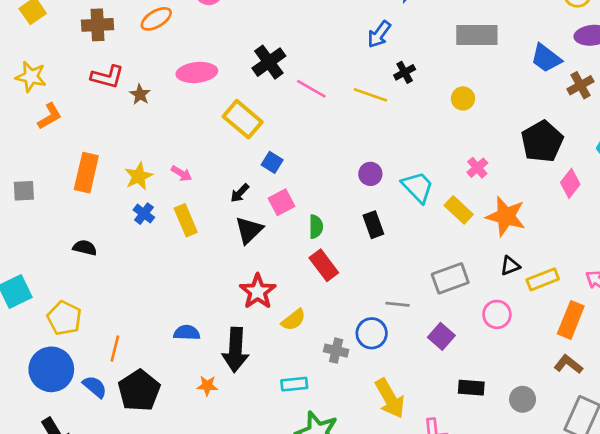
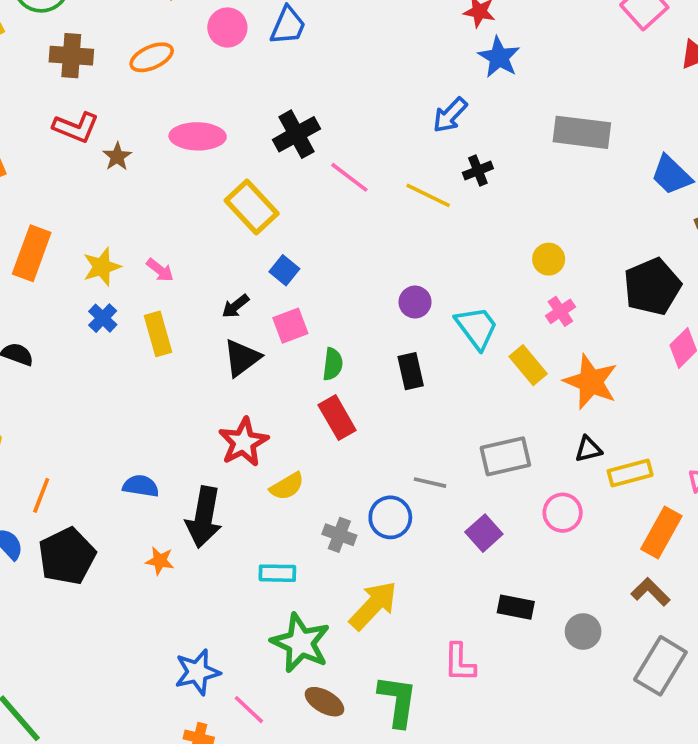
yellow circle: (463, 98) -> (549, 259), moved
yellow arrow: (390, 398) -> (373, 605), moved, turned -114

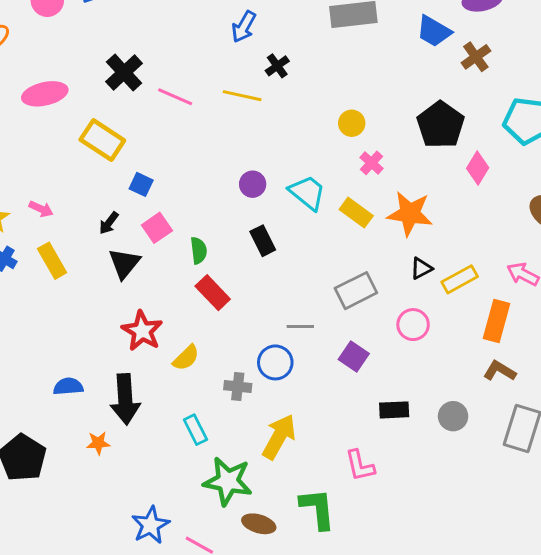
cyan rectangle: (277, 573) -> (195, 430), turned 76

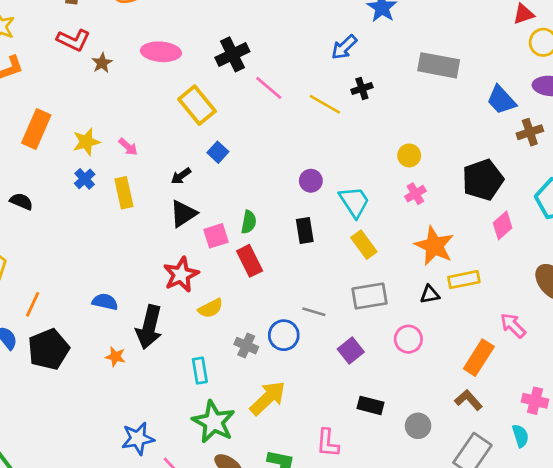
yellow rectangle: (356, 213) -> (364, 245), moved
pink square: (157, 228) -> (216, 236), moved
yellow rectangle: (460, 279) -> (464, 280), moved

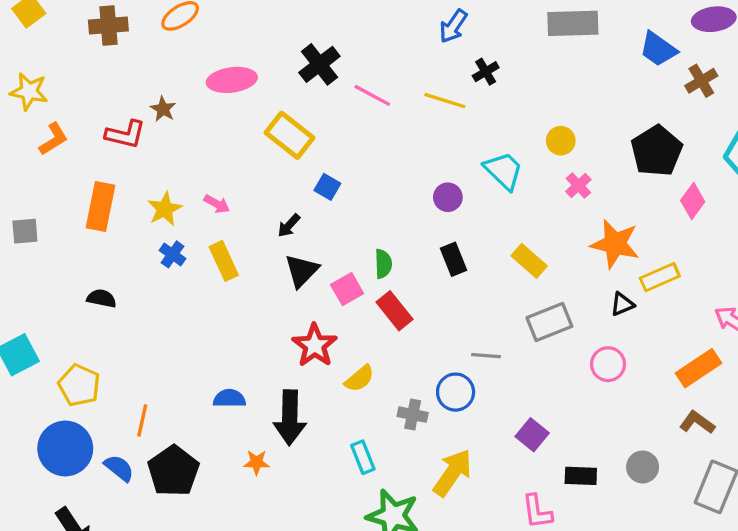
red L-shape: (73, 40) -> (125, 134), moved
cyan trapezoid: (354, 202) -> (504, 171), moved
purple square: (351, 351) -> (532, 435), moved
orange rectangle: (479, 358) -> (699, 368), turned 36
black rectangle: (370, 405) -> (581, 476), moved

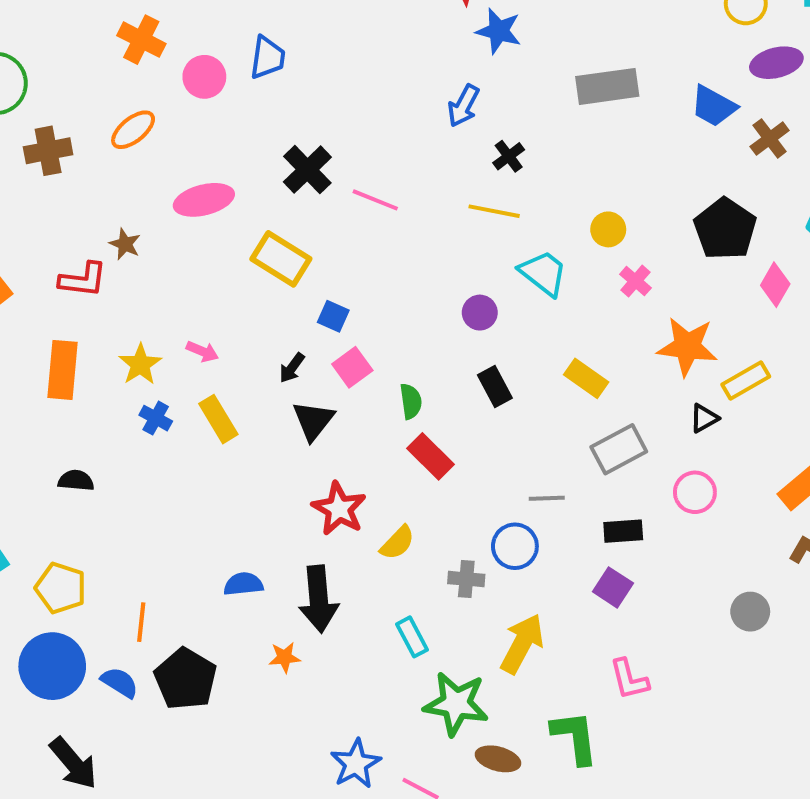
yellow line: (445, 101) -> (494, 211), moved
pink square: (347, 289) -> (352, 367), moved
black rectangle: (581, 476) -> (623, 531), moved

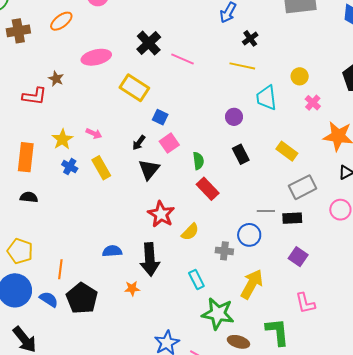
cyan trapezoid: (543, 273) -> (266, 98), turned -136
orange rectangle: (63, 370) -> (26, 157), moved
black rectangle: (623, 531) -> (292, 218), moved

